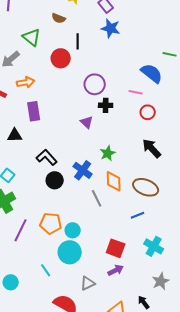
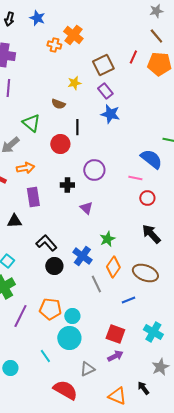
black cross: (106, 105) -> (67, 185), moved
orange diamond: (114, 181) -> (113, 267), turned 35
blue line: (138, 215) -> (128, 300), moved

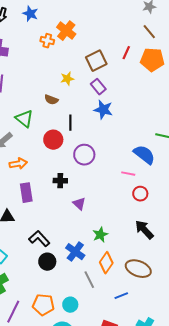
purple circle: (94, 170) -> (84, 155), moved
cyan circle: (72, 316) -> (70, 305), moved

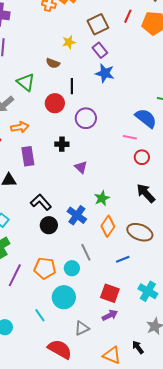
gray line: (89, 280) -> (86, 252), moved

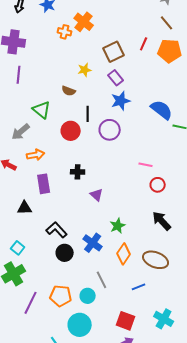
blue star: (105, 73) -> (121, 101), turned -30
purple circle: (86, 118) -> (110, 130), moved
blue semicircle: (146, 118) -> (162, 110), moved

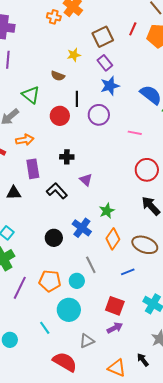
pink line: (146, 165) -> (135, 133), moved
red circle: (158, 185) -> (147, 170), size x1.5
black L-shape: (57, 230) -> (57, 191), moved

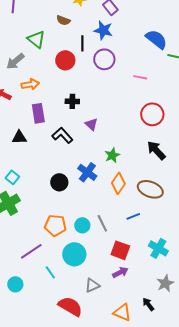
blue star: (110, 86) -> (103, 30), moved, turned 30
gray line: (91, 265) -> (102, 223), moved
purple line: (20, 288) -> (31, 251), moved, turned 30

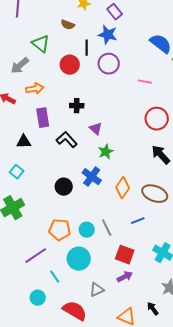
green star: (112, 155) -> (106, 152), moved
cyan square: (12, 177) -> (17, 172), moved
cyan circle: (15, 284) -> (38, 298), moved

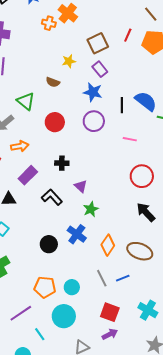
black line: (87, 48) -> (122, 105), moved
purple rectangle: (43, 118) -> (28, 175), turned 54
gray line: (107, 228) -> (102, 278), moved

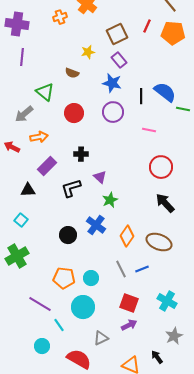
orange cross: (49, 23) -> (60, 17), moved, turned -32
black L-shape: (52, 197) -> (71, 188), turned -65
purple line: (21, 313) -> (40, 304), turned 65

